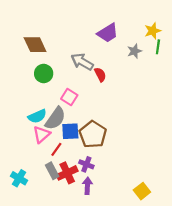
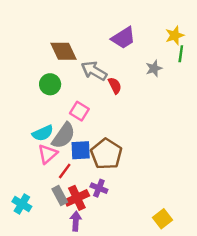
brown diamond: (35, 45) -> (63, 51), moved
gray star: (134, 51) -> (154, 68), moved
purple arrow: (87, 186) -> (76, 221), moved

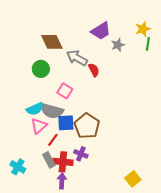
gray star: (154, 68) -> (118, 45), moved
gray semicircle: (63, 136) -> (52, 111), turned 70
red cross: (77, 198) -> (63, 162), turned 30

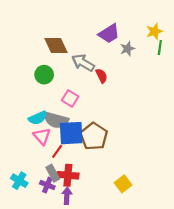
blue square: (66, 123) -> (71, 133), size x1.4
pink triangle: (39, 126) -> (42, 136), turned -30
purple cross: (81, 154) -> (47, 185), moved
yellow square: (133, 179) -> (123, 184), moved

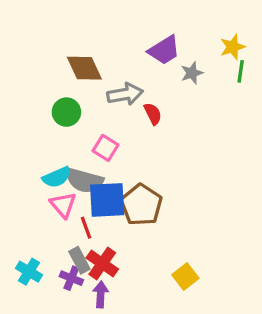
gray arrow: (83, 63) -> (125, 94), turned 140
red line: (57, 151) -> (86, 228), turned -56
red cross: (68, 175) -> (102, 263), turned 30

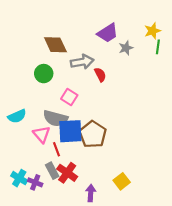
cyan semicircle: (57, 177) -> (17, 116), moved
purple cross: (71, 278) -> (35, 182), moved
purple arrow: (101, 294) -> (91, 193), moved

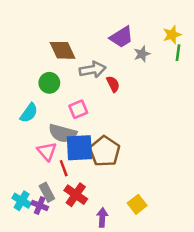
pink square: (69, 97) -> (78, 109), turned 35
cyan semicircle: (17, 116) -> (29, 113), moved, turned -30
gray rectangle: (52, 171) -> (47, 192), moved

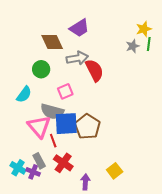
purple trapezoid: (121, 37) -> (79, 28), moved
gray star: (142, 54) -> (133, 46), moved
red semicircle: (113, 84) -> (94, 70), size x1.6
pink triangle: (47, 151) -> (39, 127), size x1.4

